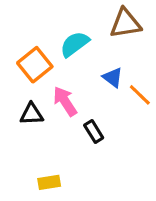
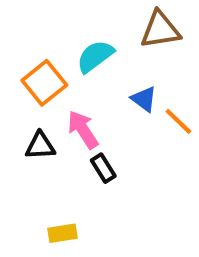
black rectangle: (94, 132) -> (103, 168), moved

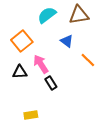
cyan semicircle: (95, 56) -> (47, 15), moved
blue triangle: (144, 99) -> (67, 41), moved

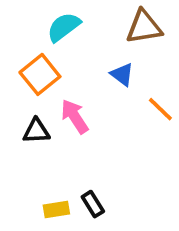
cyan semicircle: (47, 15) -> (64, 27), moved
black rectangle: (51, 83) -> (93, 204), moved

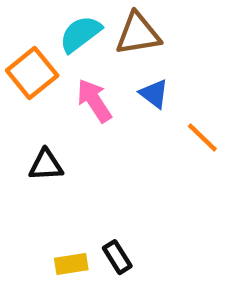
brown triangle: (144, 27) -> (138, 34), moved
orange square: (40, 74) -> (32, 73), moved
pink arrow: (75, 116) -> (94, 101), moved

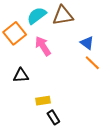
blue triangle: (154, 94) -> (87, 43), moved
yellow rectangle: (71, 264) -> (43, 101), moved

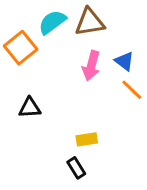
pink arrow: (43, 46) -> (91, 66), moved, turned -132
yellow rectangle: (43, 101) -> (87, 139), moved

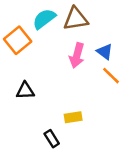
black rectangle: (76, 168) -> (52, 139), moved

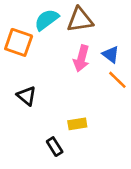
orange square: (18, 40) -> (19, 42), turned -32
black triangle: (25, 91) -> (27, 96), turned 42

